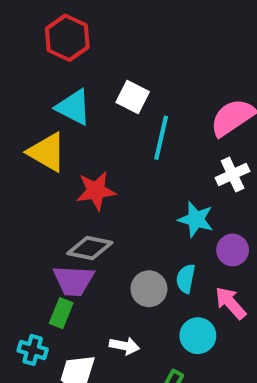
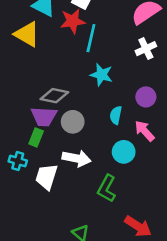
cyan line: (161, 138) -> (91, 38), moved
red star: (96, 191) -> (73, 21), moved
cyan star: (196, 219) -> (101, 75), moved
gray circle: (149, 289) -> (73, 122), moved
white arrow: (124, 346) -> (77, 158), size x1.5

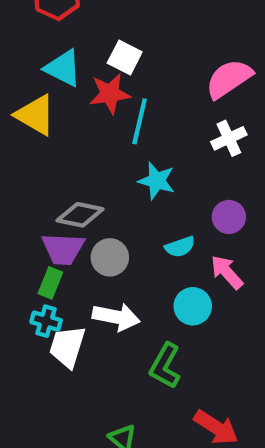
cyan semicircle: (116, 115) -> (180, 247), turned -120
cyan cross: (18, 161) -> (46, 321), moved

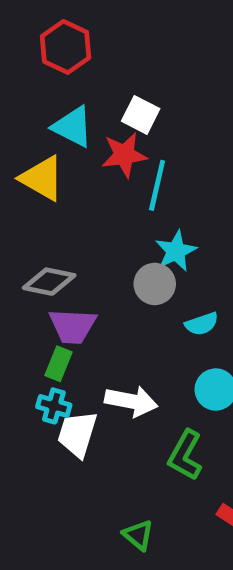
cyan star: (157, 181) -> (176, 251), turned 30
gray diamond: (80, 215) -> (49, 282), moved
gray circle: (110, 257) -> (155, 284), moved

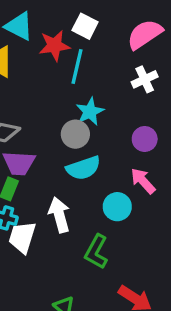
white square: (141, 115) -> (85, 26), moved
cyan semicircle: (202, 324) -> (83, 168), moved, size x1.5
white arrow: (131, 401) -> (59, 215), turned -116

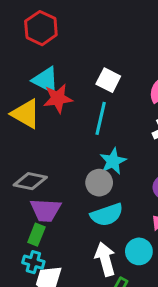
red star: (54, 46) -> (58, 98), moved
white arrow: (59, 215) -> (105, 259), moved

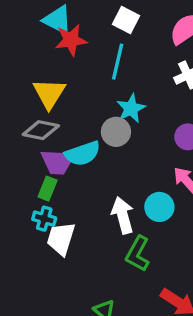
yellow triangle: (26, 114) -> (49, 93), moved, turned 32
cyan semicircle: (107, 215) -> (83, 154), moved

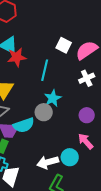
white square: (126, 20) -> (64, 45), moved
white arrow: (123, 215) -> (48, 162), turned -90

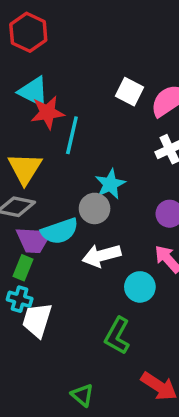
cyan line: (45, 70) -> (72, 135), moved
white arrow: (48, 162) -> (102, 256), moved

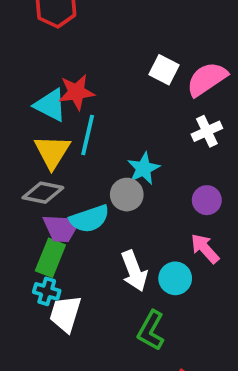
cyan triangle: (34, 92) -> (50, 105), moved
cyan line: (72, 135) -> (88, 135), moved
white arrow: (102, 256) -> (134, 271), moved, turned -96
green rectangle: (23, 268) -> (50, 258), size x1.4

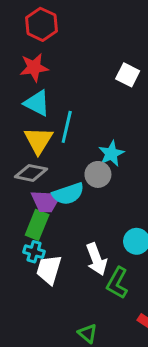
red star: (76, 92) -> (34, 67), moved
white arrow: (134, 271) -> (96, 259), moved

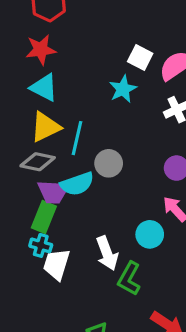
cyan line: (67, 127) -> (77, 138), moved
yellow triangle: (38, 140) -> (45, 127), turned 32
cyan star: (111, 154) -> (123, 89), moved

